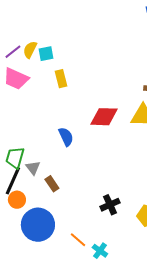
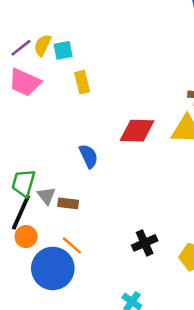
brown rectangle: (52, 184) -> (68, 203), moved, turned -49
orange line: (78, 240) -> (72, 245), moved

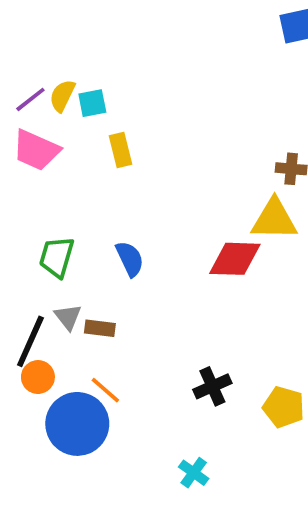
red diamond: (137, 131) -> (235, 259), moved
green trapezoid: (23, 183) -> (57, 257), moved

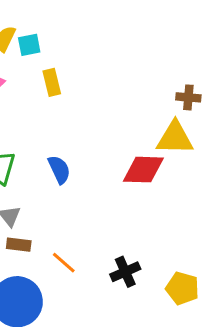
brown rectangle: (100, 328) -> (19, 245), moved
orange line: (105, 390) -> (64, 263), moved

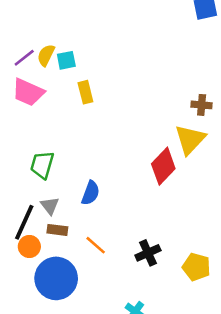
yellow triangle: (175, 138) -> (190, 139), turned -48
blue semicircle: (59, 170) -> (91, 193), moved, turned 45
red diamond: (143, 170) -> (163, 166), turned -48

